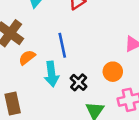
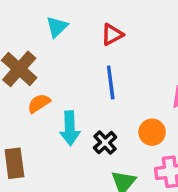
blue line: (62, 45) -> (111, 82), moved

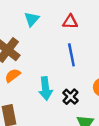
red triangle: (112, 35) -> (70, 22), turned 35
orange semicircle: (39, 103) -> (13, 75), moved

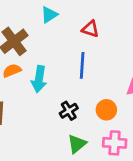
cyan arrow: (45, 88) -> (39, 79), moved

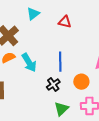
blue line: (82, 65) -> (60, 62), moved
cyan arrow: (39, 79) -> (29, 62), turned -36

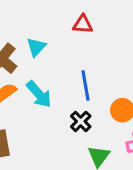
cyan triangle: (33, 14) -> (36, 47), moved

